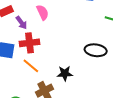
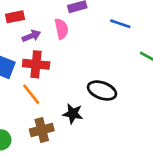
purple arrow: (21, 23) -> (31, 36), turned -88
black ellipse: (96, 50) -> (102, 91), moved

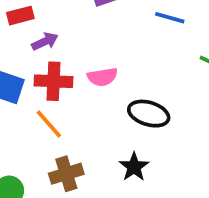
pink semicircle: (61, 29) -> (102, 77), moved, turned 96
black star: (73, 114) -> (134, 167), moved, turned 30

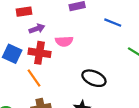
pink semicircle: (102, 77) -> (64, 41), moved

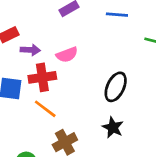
purple arrow: (37, 29) -> (30, 50), turned 40
black ellipse: (94, 78) -> (116, 87), turned -70

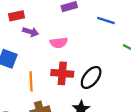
red cross: (42, 77) -> (62, 73), moved
orange line: (45, 109) -> (31, 81), turned 36

